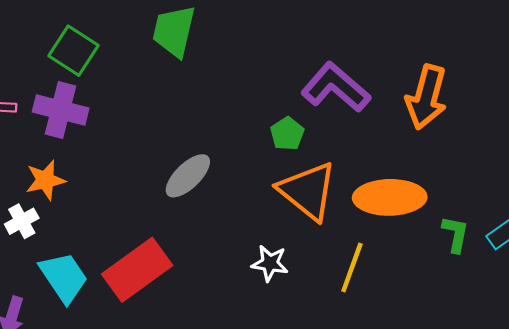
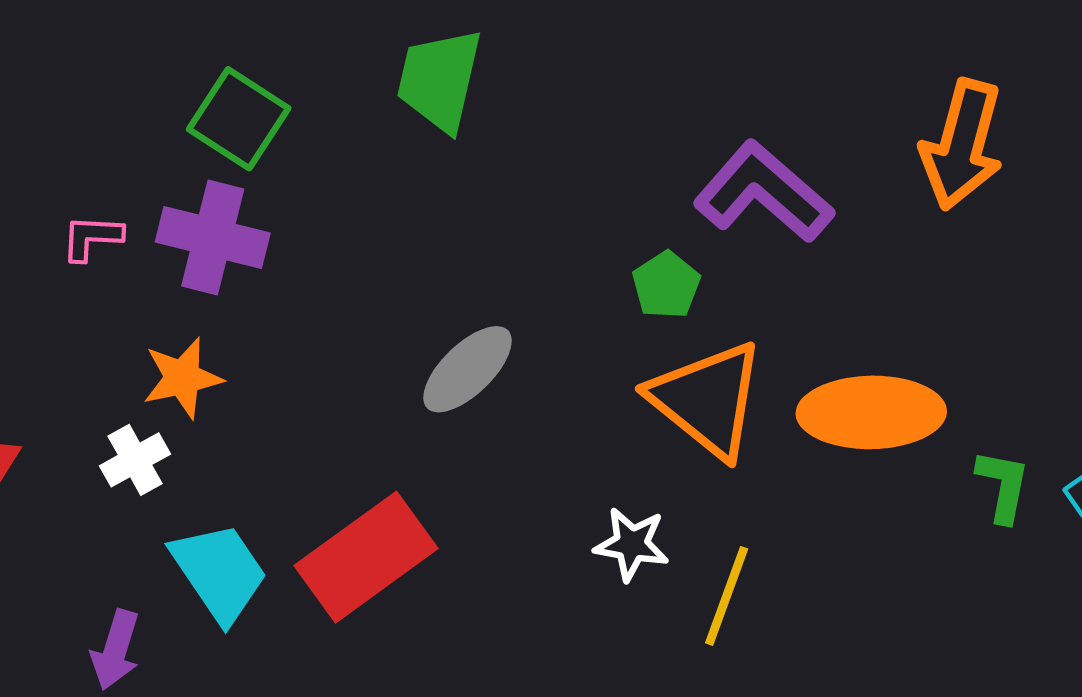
orange arrow: (426, 97) -> (962, 145), moved
yellow line: (352, 268) -> (727, 596), moved

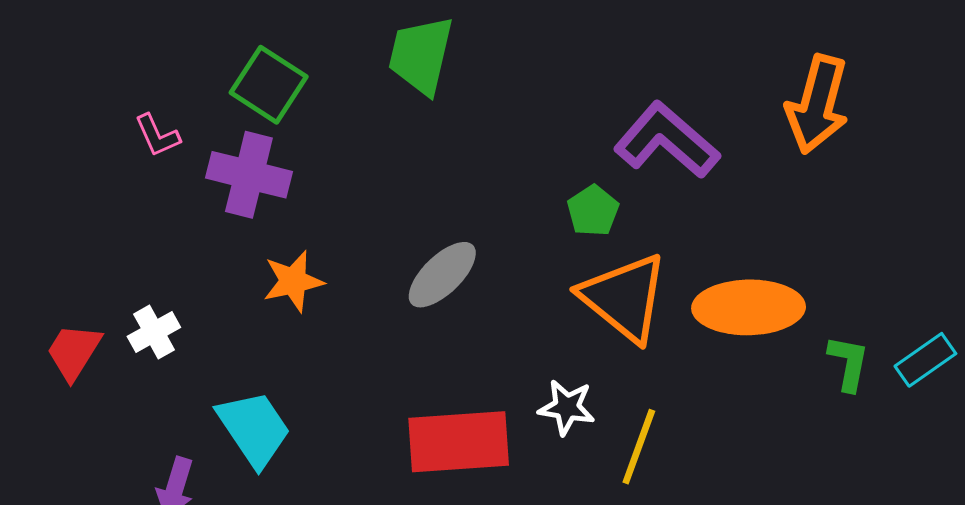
pink L-shape: (92, 238) -> (157, 135), moved, turned -117
orange star: (182, 378) -> (293, 281), moved
white cross: (135, 460) -> (154, 332), moved
red rectangle: (366, 557) -> (459, 442), moved, turned 32

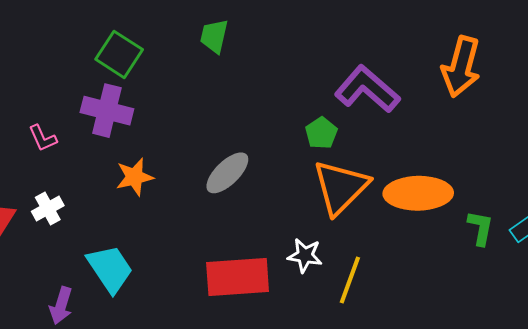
green trapezoid: (421, 55) -> (214, 36), size x0.7
pink L-shape: (157, 135) -> (43, 138), moved
orange triangle: (624, 298) -> (341, 187), turned 36

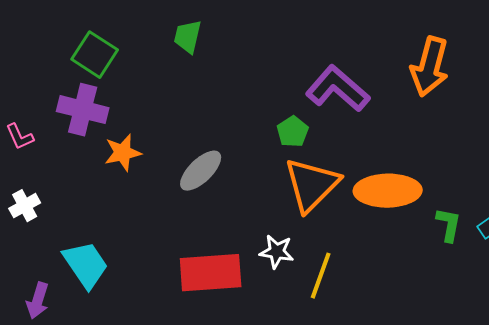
orange star: (134, 177) -> (123, 153), moved

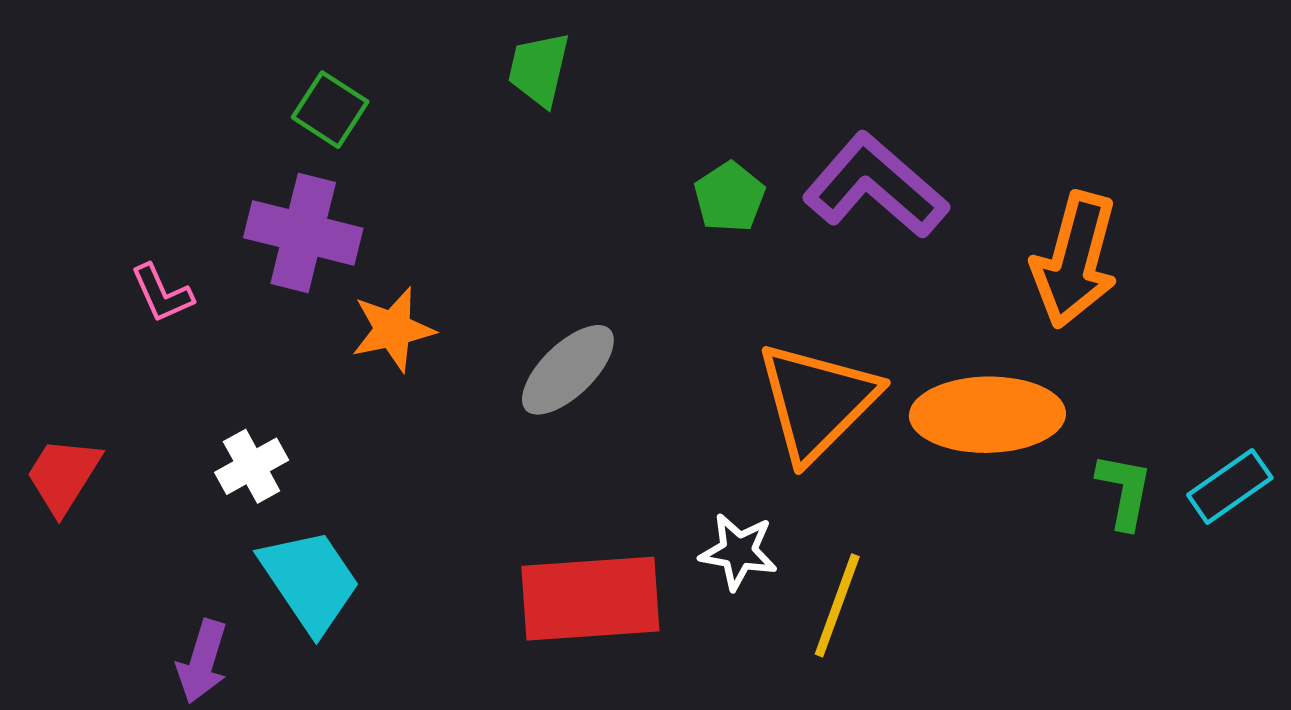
green square: (95, 55) -> (330, 110), size x0.7
orange arrow: (430, 67) -> (1075, 260), moved
green pentagon: (293, 132) -> (729, 197), moved
white cross: (25, 206) -> (252, 466), moved

